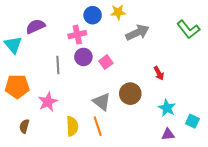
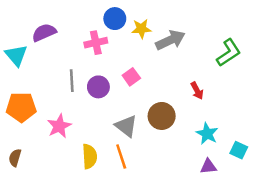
yellow star: (118, 12) -> (141, 29), moved
green L-shape: (188, 29) -> (229, 53), moved, turned -85
purple circle: (83, 57) -> (98, 87), moved
brown semicircle: (24, 126) -> (15, 158), moved

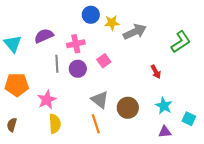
purple semicircle: (44, 33) -> (44, 36), moved
pink cross: (96, 43) -> (76, 44), moved
brown circle: (162, 116) -> (128, 108), moved
yellow semicircle: (90, 156) -> (55, 124), moved

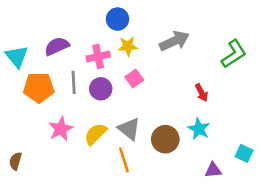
yellow star: (112, 23) -> (128, 46), moved
orange pentagon: (17, 85) -> (39, 88), moved
cyan star: (164, 106) -> (199, 129), moved
yellow semicircle: (55, 124) -> (96, 134), moved, turned -132

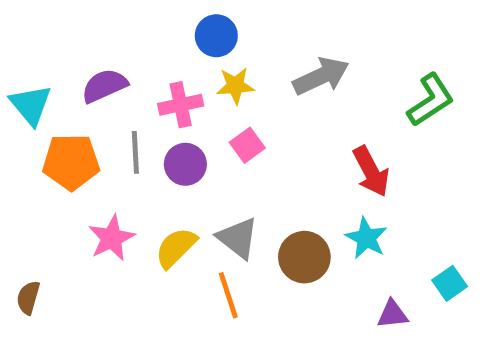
red arrow: (201, 93) -> (371, 171), size x1.5
cyan square: (244, 153) -> (450, 283), turned 30

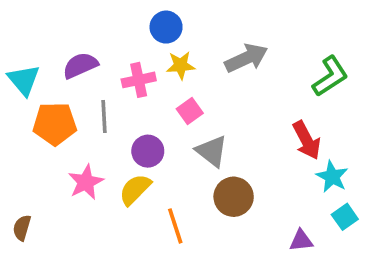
purple circle: (185, 164) -> (148, 151), moved
red arrow: (371, 171) -> (307, 140), moved
gray triangle: (238, 238) -> (212, 151), moved
cyan star: (366, 238) -> (332, 177), moved

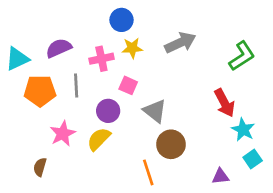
cyan triangle: (24, 80) -> (17, 59), turned 45
pink square: (190, 111) -> (128, 85), moved, turned -30
orange line: (175, 226) -> (148, 172), moved
brown semicircle: (22, 228) -> (40, 167), moved

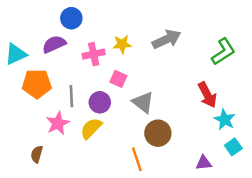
blue circle: (122, 20) -> (71, 18), moved
gray line: (76, 85) -> (71, 96), moved

